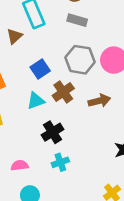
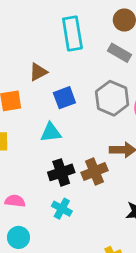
brown triangle: (14, 36) -> (38, 72), moved
brown cross: (63, 92) -> (95, 171), moved
cyan cross: (60, 162) -> (62, 209), turned 35

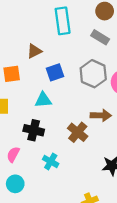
brown cross: (95, 171) -> (78, 132), turned -30
black cross: (61, 172) -> (34, 130), moved, turned 30
pink semicircle: (15, 201) -> (13, 154), turned -70

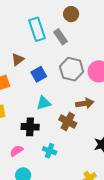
gray rectangle: (100, 37) -> (60, 37), moved, turned 35
cyan triangle: (43, 100) -> (44, 103), moved
pink semicircle: (13, 154) -> (17, 151), turned 40

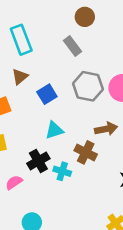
cyan rectangle: (37, 29) -> (21, 40), moved
black cross: (30, 127) -> (38, 161), turned -30
pink semicircle: (17, 151) -> (14, 182), moved
cyan cross: (50, 151) -> (62, 171), moved

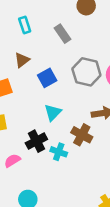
cyan rectangle: (21, 40) -> (25, 25), size x0.6
gray rectangle: (73, 46) -> (63, 34), moved
cyan triangle: (54, 130) -> (53, 112), turned -30

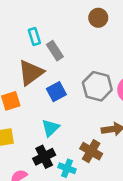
gray rectangle: (63, 34) -> (55, 51), moved
brown triangle: (22, 60) -> (31, 73), size x1.6
cyan triangle: (53, 112) -> (50, 128), moved

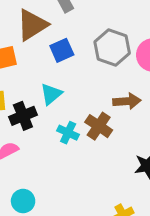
black cross: (44, 157) -> (23, 116), moved
cyan cross: (67, 168) -> (68, 133), moved

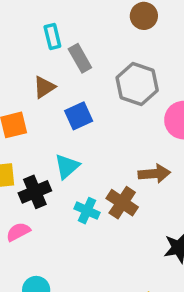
brown triangle: (32, 25) -> (44, 87), size x0.6
gray hexagon: (112, 47) -> (137, 84), moved

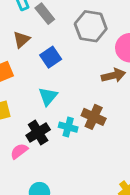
brown arrow: (154, 174) -> (113, 75), moved
black cross: (35, 192) -> (38, 133), moved

